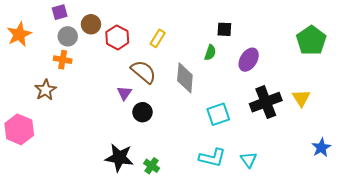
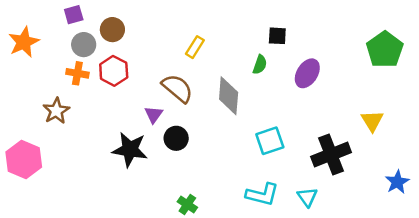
red hexagon: (117, 37) -> (114, 71), moved
black cross: (266, 102) -> (331, 155), moved
black star: (119, 158) -> (130, 150), moved

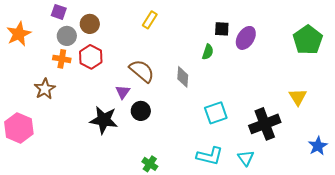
purple square: (74, 15) -> (59, 12), turned 35
yellow rectangle: (195, 47) -> (150, 20), moved
purple ellipse: (307, 73) -> (246, 38), moved
gray diamond: (229, 96) -> (183, 77), size x0.7

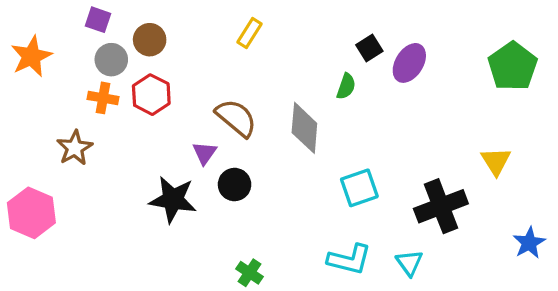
black square: (222, 29) -> (369, 48), turned -35
gray diamond: (183, 77) -> (304, 128), size x1.4

